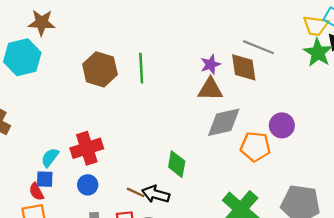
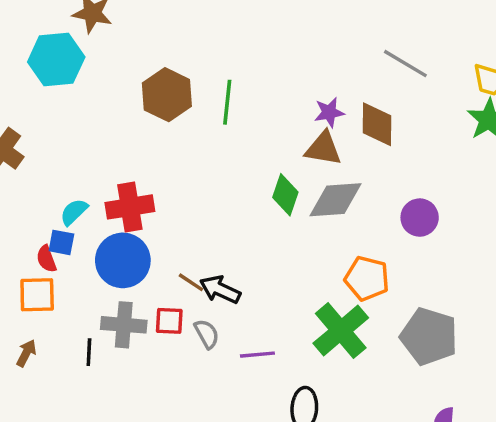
gray line: (258, 47) -> (405, 64), moved
orange pentagon: (255, 147) -> (367, 278), moved
green diamond: (177, 164) -> (285, 195), moved
blue circle: (88, 185) -> (123, 260), size x1.8

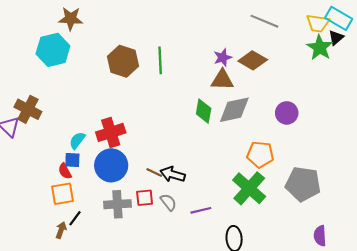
brown diamond: (377, 124) -> (253, 60), turned -52
black line: (89, 352) -> (75, 218), moved, turned 42

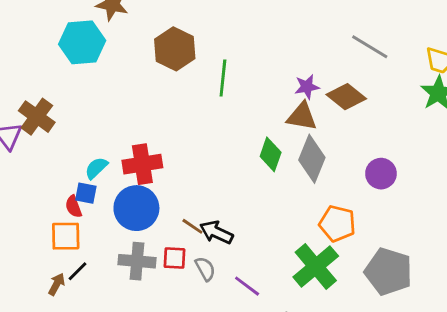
brown hexagon: (123, 61) -> (175, 49), moved
gray diamond: (234, 110) -> (312, 159), turned -64
purple line: (201, 210) -> (247, 286), turned 42

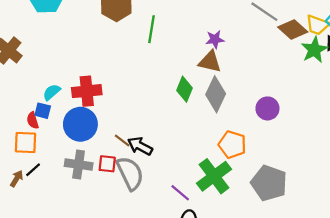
brown diamond: (346, 97) -> (293, 30), moved
gray semicircle: (205, 269) -> (130, 173), size x1.8
purple line: (247, 286) -> (180, 193), moved

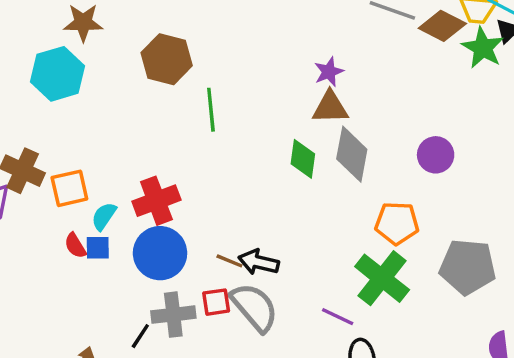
green line: (152, 29) -> (211, 110), moved
red semicircle: (33, 120) -> (75, 246), moved
orange square: (26, 143) -> (69, 188), moved
black line: (33, 170) -> (140, 336), moved

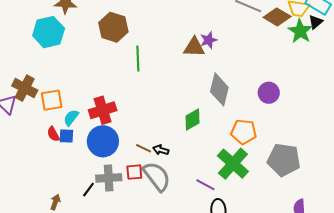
brown triangle: (330, 107) -> (194, 47), moved
green diamond: (303, 159) -> (193, 120), moved, turned 50
black arrow: (259, 262) -> (161, 150), size x0.7

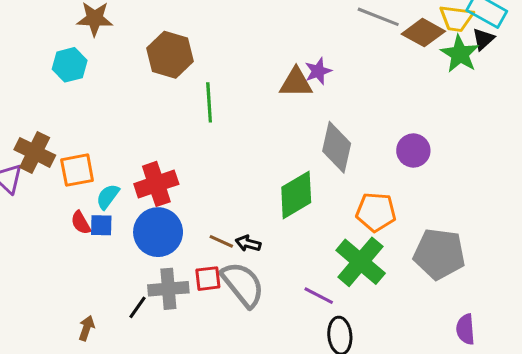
cyan hexagon: (49, 32) -> (70, 65), size x0.7
green diamond: (193, 120) -> (296, 195), size x1.4

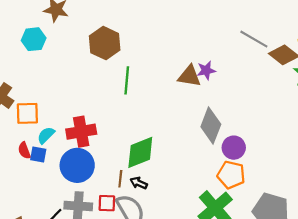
purple circle: (413, 151) -> (234, 148), moved
green diamond: (296, 195) -> (140, 152), moved
brown line: (221, 241) -> (120, 179), turned 63

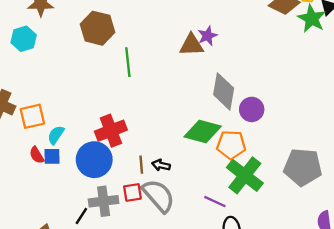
red cross: (81, 132) -> (111, 131), moved
green diamond: (140, 152) -> (203, 131), moved, turned 48
orange pentagon: (231, 175) -> (231, 145), moved

